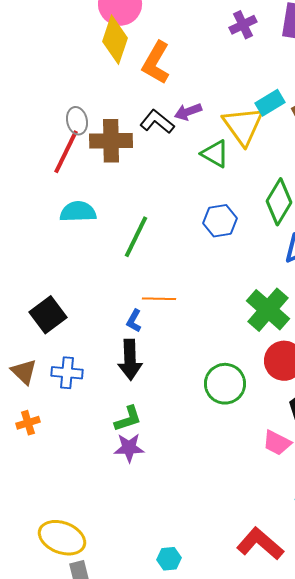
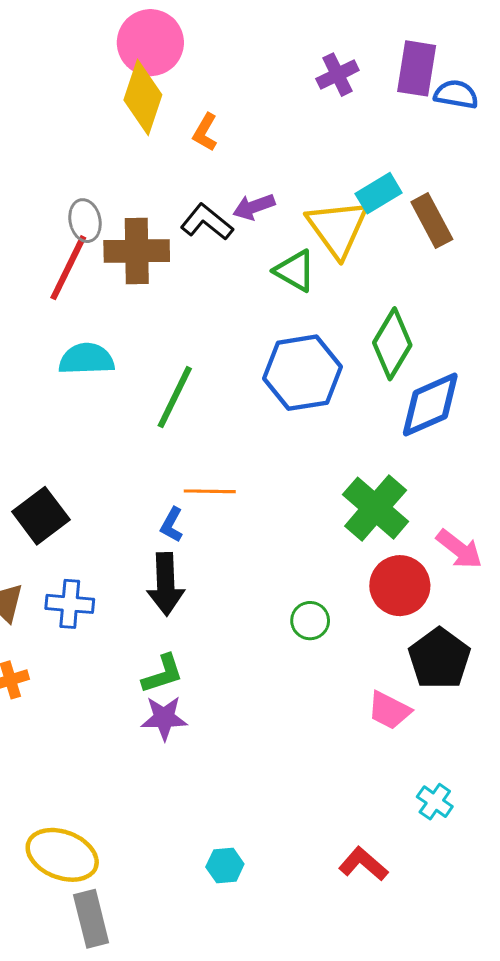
orange L-shape: (156, 63) -> (205, 132), size x0.6
blue hexagon: (220, 221) -> (303, 373), size x1.5
green circle: (225, 384) -> (310, 621), size x0.6
red L-shape: (260, 544) -> (363, 864), size x0.7
cyan hexagon: (169, 559) -> (225, 866), moved

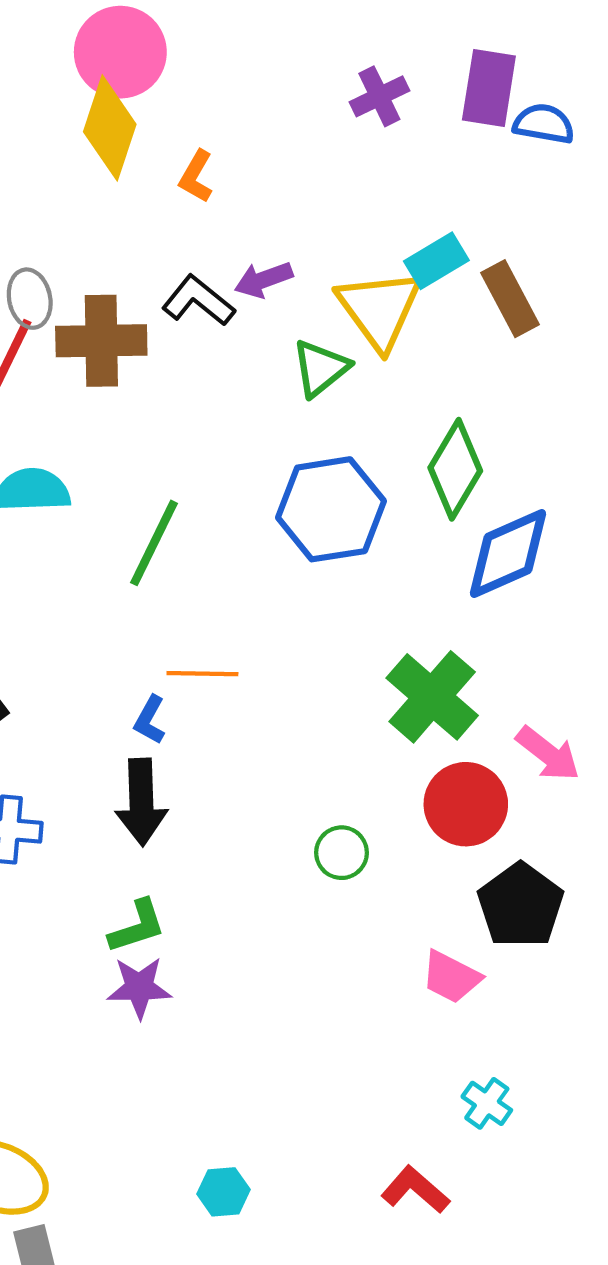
green triangle: (295, 271) -> (320, 368), turned 51
cyan cross: (435, 802) -> (487, 1103), moved

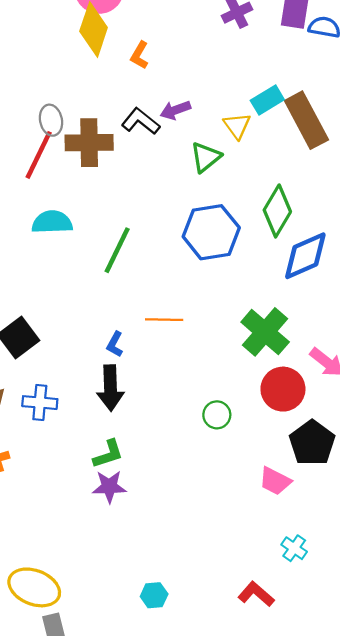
brown rectangle: (510, 299) -> (306, 120), size x1.4
yellow triangle: (379, 309) -> (237, 126), size x0.6
orange line: (202, 674) -> (164, 320), moved

